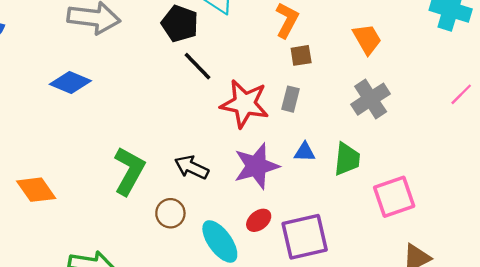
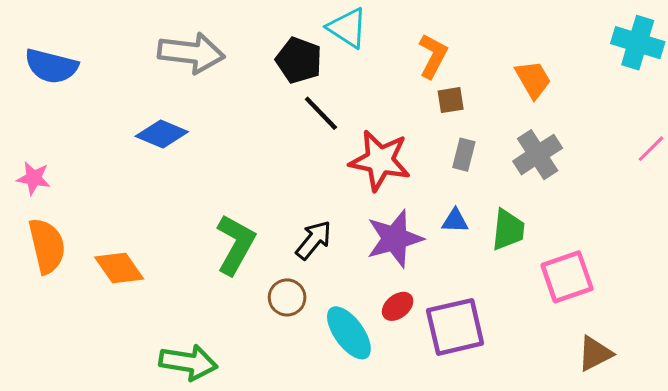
gray rectangle: (290, 99) -> (464, 155), moved
black arrow: (192, 167) -> (314, 240), turned 104

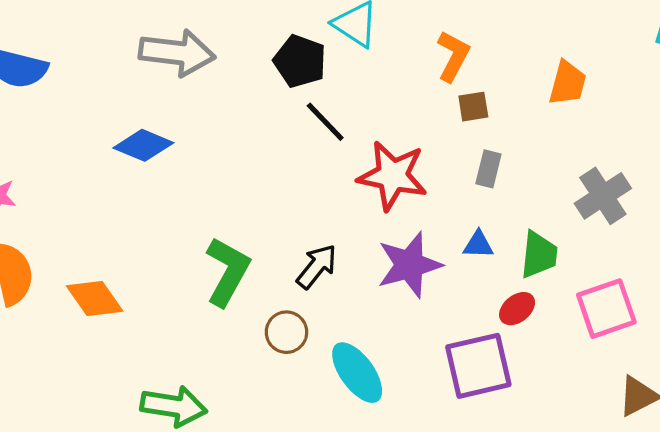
orange trapezoid: (533, 79) -> (568, 83), turned 45
gray cross: (538, 155) -> (603, 196), moved
red ellipse: (398, 306) -> (517, 309), moved

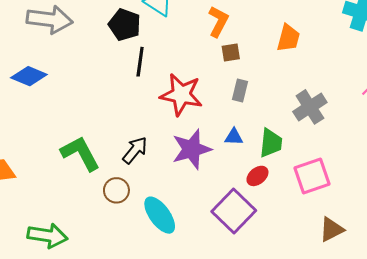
black line: (325, 122) -> (140, 62), turned 52
green L-shape: (228, 272) -> (80, 153), turned -57
purple square: (478, 366) -> (234, 211), turned -33

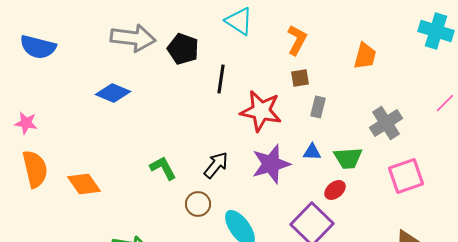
black pentagon: (125, 25) -> (183, 49), moved
brown square: (231, 52) -> (300, 78), moved
green trapezoid: (271, 143) -> (348, 158), turned 80
green L-shape: (80, 153) -> (163, 168), size x0.7
pink square: (312, 176) -> (406, 176), moved

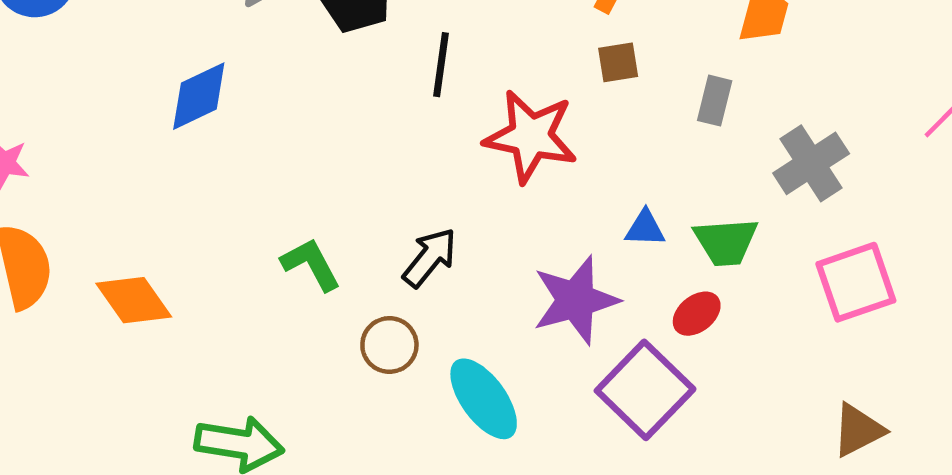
blue diamond: (113, 93) -> (199, 96), turned -48
gray rectangle: (318, 107) -> (715, 101), moved
purple star: (271, 164) -> (576, 300), moved

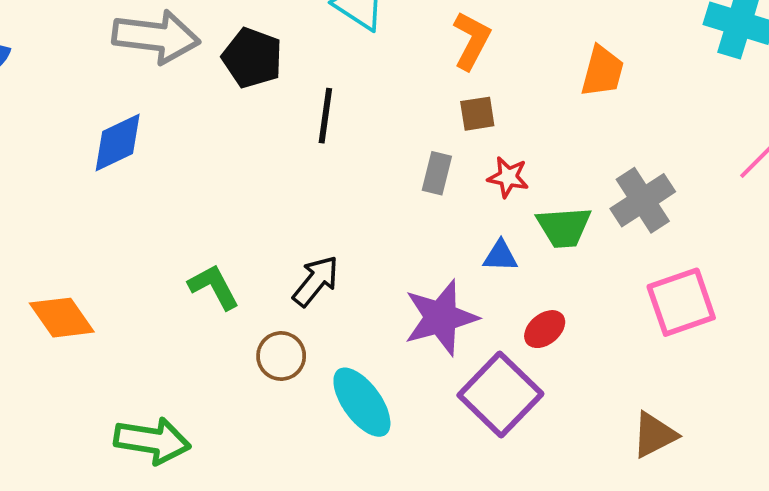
gray rectangle: (715, 101) -> (437, 173), moved
red star: (531, 136) -> (508, 177), moved, size x0.5
green trapezoid: (726, 242) -> (564, 227), moved
brown triangle: (858, 430) -> (654, 435), moved

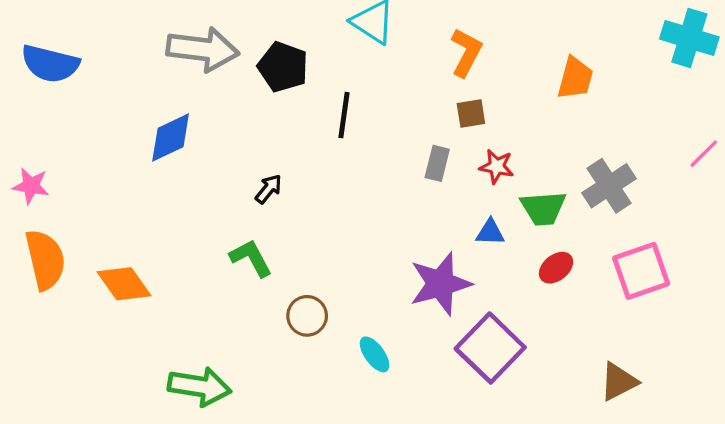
black arrow: (316, 281) -> (269, 189), moved, size x0.7
red ellipse: (545, 329) -> (556, 268), moved
cyan ellipse: (362, 402) -> (375, 354), size x0.6

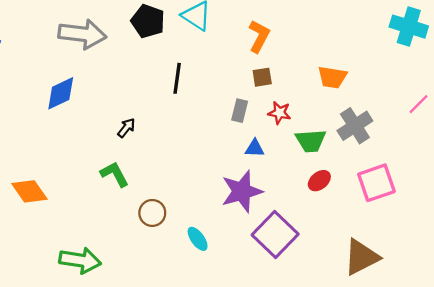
black pentagon: (283, 67) -> (148, 21), moved
orange trapezoid: (575, 78) -> (332, 77), moved, turned 84
blue triangle: (490, 232) -> (255, 148), moved
brown triangle: (619, 382) -> (361, 257), size x1.4

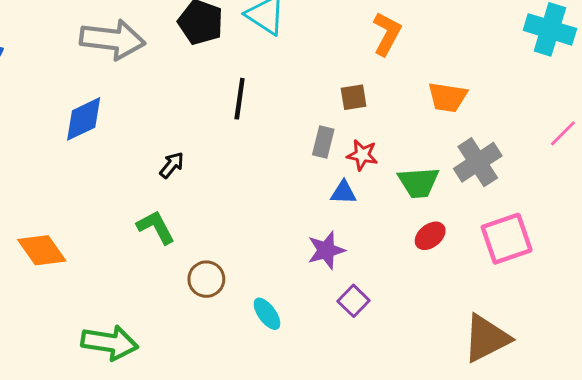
orange L-shape: (259, 36) -> (387, 34), moved
red star: (279, 113) -> (362, 155), moved
purple star: (242, 191) -> (326, 250), size x0.7
purple square: (275, 235) -> (354, 301), moved, size x0.5

